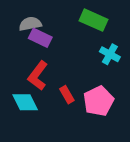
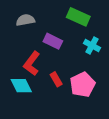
purple rectangle: (40, 38) -> (53, 41), moved

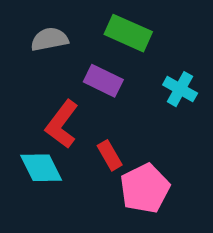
green rectangle: (78, 17) -> (128, 33), moved
pink pentagon: (83, 85) -> (145, 188), moved

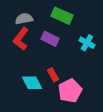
red L-shape: (62, 124) -> (21, 39), moved
cyan diamond: (41, 168) -> (32, 83), moved

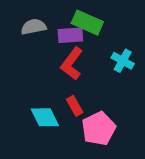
red L-shape: (21, 39) -> (72, 64), moved
purple rectangle: (50, 39) -> (70, 35), moved, turned -30

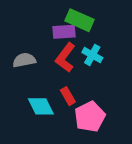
gray semicircle: (34, 27) -> (24, 60), moved
cyan cross: (123, 61) -> (92, 55), moved

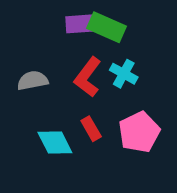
purple rectangle: (64, 32) -> (81, 24), moved
pink pentagon: (90, 117) -> (139, 132), moved

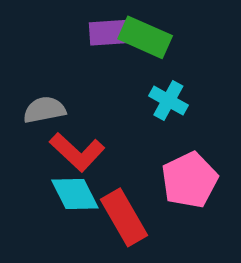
red L-shape: (88, 77) -> (77, 152), moved, turned -84
red rectangle: (91, 129) -> (124, 217), moved, size x1.6

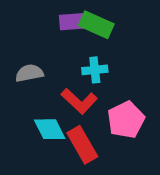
cyan cross: (168, 100) -> (95, 70), moved, turned -35
red L-shape: (77, 152) -> (79, 101), moved

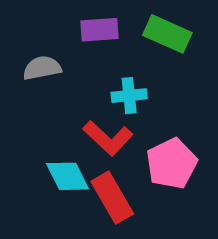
green rectangle: (96, 25) -> (167, 34), moved
gray semicircle: (29, 73) -> (42, 68), moved

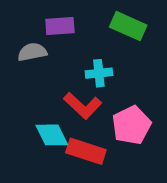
purple rectangle: (99, 30) -> (60, 26), moved
red rectangle: (112, 198) -> (86, 151), turned -42

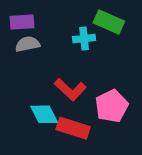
purple rectangle: (60, 26) -> (22, 22), moved
cyan cross: (99, 73) -> (84, 39), moved

